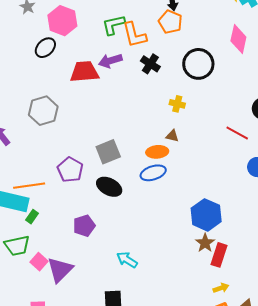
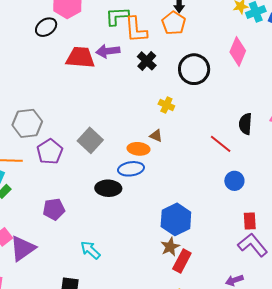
gray hexagon: (43, 111) -> (27, 123), moved
gray square: (108, 152) -> (90, 140), turned -35
black ellipse: (109, 187) -> (108, 188), moved, turned -35

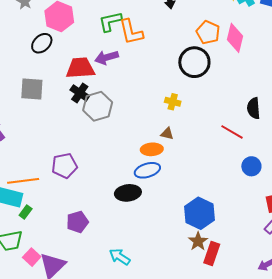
orange pentagon: (174, 23) -> (208, 32), moved
black cross: (147, 61) -> (80, 93), moved
gray hexagon: (27, 123) -> (98, 106), moved
gray square: (90, 140) -> (32, 89), moved, turned -30
purple pentagon: (50, 152) -> (64, 166), turned 30

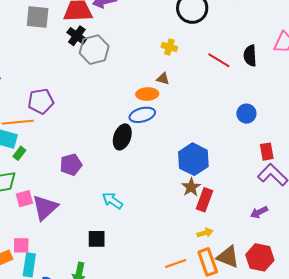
gray square: (32, 89) -> (38, 17), moved
red line: (232, 132) -> (219, 60), moved
purple pentagon: (64, 166) -> (41, 101), moved
black ellipse: (128, 193) -> (122, 137), turned -65
pink square: (32, 257) -> (24, 199), turned 30

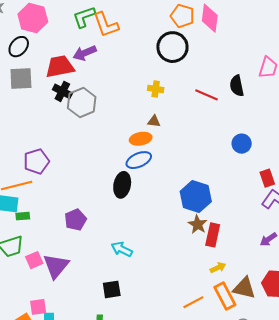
green rectangle: (19, 153) -> (23, 216), turned 56

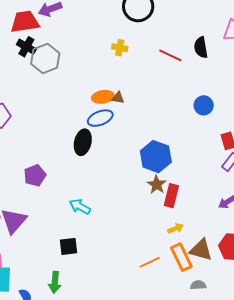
brown triangle: (154, 121) -> (118, 98), moved

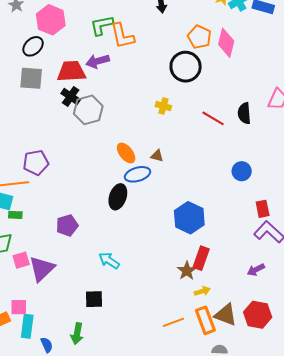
orange ellipse: (103, 97) -> (126, 153), moved, turned 55
brown star: (157, 185) -> (187, 271), moved

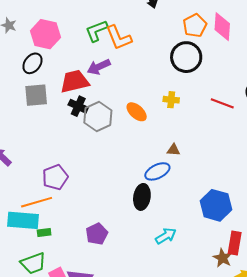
orange pentagon: (199, 37) -> (195, 26), turned 30
orange ellipse: (126, 153) -> (137, 112), moved
cyan arrow: (109, 261) -> (166, 236), moved, turned 125

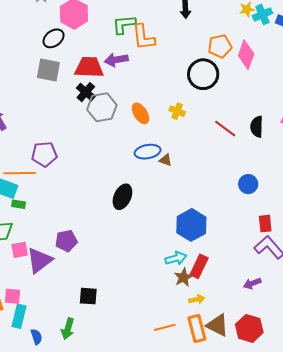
blue ellipse: (157, 171) -> (148, 152), moved
purple pentagon: (97, 234) -> (66, 241), moved
cyan arrow: (166, 236) -> (176, 258), moved

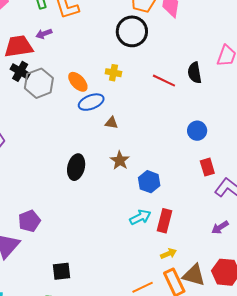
purple arrow: (116, 60) -> (44, 34), size x0.7
blue ellipse: (148, 152) -> (91, 102), moved
red rectangle: (265, 224) -> (207, 167), moved
blue hexagon: (191, 225) -> (149, 182), size x0.7
brown star: (183, 277) -> (120, 160), moved

